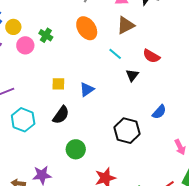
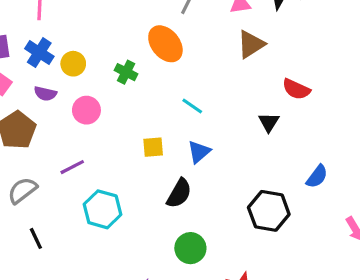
orange ellipse: (87, 28) -> (165, 44), moved
pink circle: (25, 45) -> (86, 110), moved
cyan line: (115, 54) -> (192, 106), moved
black semicircle: (61, 115) -> (179, 193), moved

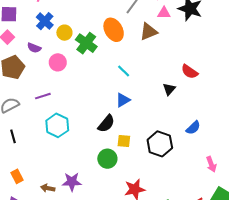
brown triangle: (251, 44) -> (149, 32), moved
blue cross: (39, 53) -> (45, 21), moved
yellow circle: (73, 64) -> (64, 33), moved
green cross: (126, 72) -> (86, 43), size x1.5
yellow square: (153, 147) -> (124, 141), moved

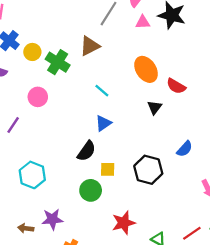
orange ellipse: (114, 30) -> (146, 69), moved
brown triangle: (149, 32) -> (90, 46), moved
pink circle: (58, 62) -> (38, 97), moved
purple line: (43, 96) -> (13, 125), turned -35
cyan hexagon: (57, 125) -> (32, 175), moved

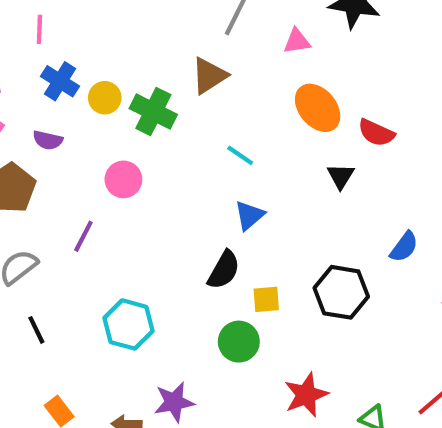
pink triangle: (143, 22) -> (297, 41), moved

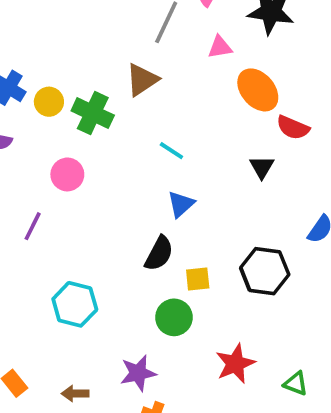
orange ellipse: (318, 108) -> (258, 90), moved
purple star: (174, 402) -> (138, 373), moved

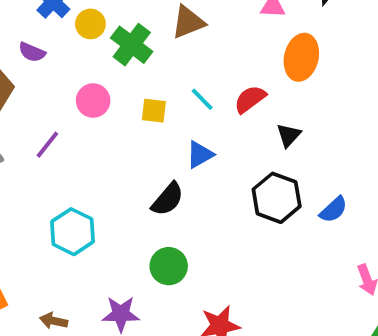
orange ellipse: (258, 90) -> (301, 57), turned 42
red semicircle: (293, 128) -> (250, 99), moved, turned 108
black hexagon: (265, 271) -> (277, 198), moved
yellow square: (198, 279) -> (154, 111), moved

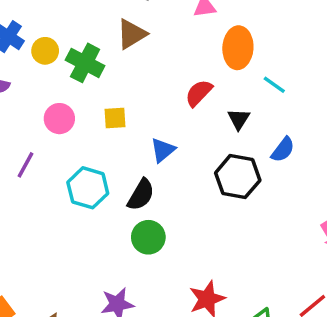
cyan line: (202, 99) -> (274, 85), moved
blue semicircle: (333, 210) -> (283, 150), moved
cyan hexagon: (73, 232) -> (88, 188), moved
green circle: (169, 266) -> (148, 237), moved

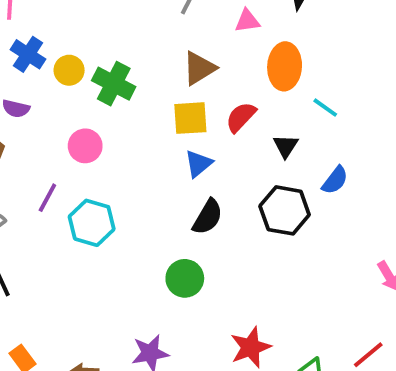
brown triangle: (132, 34) -> (199, 68), moved
yellow square: (115, 118) -> (190, 118), moved, size x1.4
blue triangle: (163, 150) -> (198, 164), moved
cyan hexagon: (88, 188) -> (92, 223), moved
black semicircle: (141, 195) -> (208, 217), moved

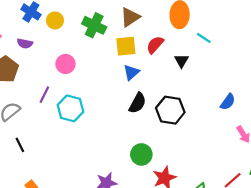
green cross: (114, 84) -> (94, 25), moved
blue semicircle: (335, 180) -> (228, 102), moved
black hexagon: (285, 210) -> (170, 110), moved
green circle: (185, 278) -> (141, 154), moved

